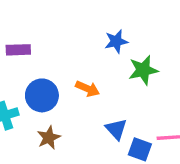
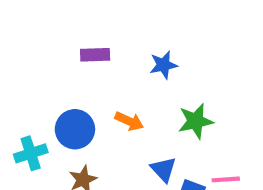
purple rectangle: (18, 50) -> (95, 55), moved
green star: (143, 70) -> (196, 121), moved

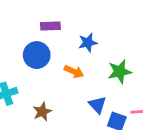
blue star: (163, 65) -> (88, 43), moved
blue circle: (75, 129) -> (37, 55), moved

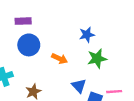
purple rectangle: (50, 26) -> (23, 21), moved
blue star: (88, 43) -> (87, 35), moved

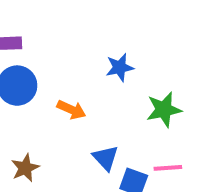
green star: (97, 59) -> (164, 110), moved

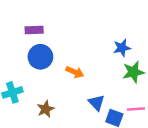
blue star: (120, 67) -> (122, 48), moved

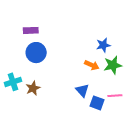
orange arrow: (75, 72) -> (92, 65), moved
brown star: (46, 109) -> (33, 88), moved

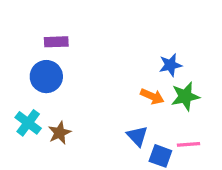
blue circle: (36, 53) -> (46, 77), moved
cyan cross: (13, 82) -> (28, 123), turned -35

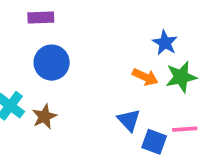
blue star: (170, 65) -> (165, 43), turned -30
blue circle: (46, 77) -> (52, 63), moved

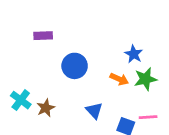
blue circle: (52, 63) -> (75, 66), moved
blue triangle: (129, 120) -> (94, 111), moved

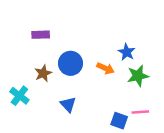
orange arrow: (119, 79) -> (105, 68), moved
brown star: (46, 108) -> (43, 73), moved
blue triangle: (94, 111) -> (68, 104), moved

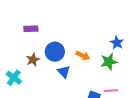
blue star: (127, 52) -> (117, 43), moved
blue triangle: (68, 104) -> (64, 72), moved

